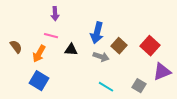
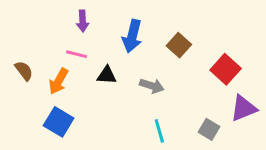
blue arrow: (97, 33) -> (132, 36), moved
brown square: (119, 46) -> (179, 45), moved
cyan line: (106, 87) -> (159, 131), turned 42

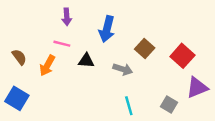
brown square: (179, 45) -> (145, 49), moved
blue square: (59, 122) -> (17, 98), moved

